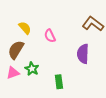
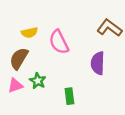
yellow semicircle: (25, 28) -> (29, 33), turned 120
pink semicircle: (50, 36) -> (59, 42), size x1.5

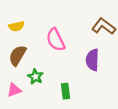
yellow semicircle: (29, 33) -> (16, 26), moved
pink triangle: (15, 86) -> (14, 90), moved

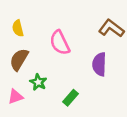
yellow semicircle: (16, 26) -> (18, 28), turned 88
green rectangle: (66, 91) -> (71, 98), turned 48

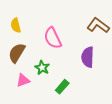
green star: (38, 82) -> (42, 68), moved
pink triangle: (15, 97) -> (23, 80), moved

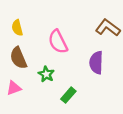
brown semicircle: (17, 53) -> (18, 58), turned -54
pink triangle: (23, 80) -> (14, 88), moved

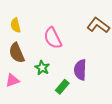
purple semicircle: (96, 63) -> (80, 70), moved

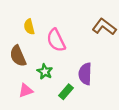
yellow semicircle: (16, 25) -> (29, 27), moved
pink triangle: (12, 80) -> (26, 91), moved

